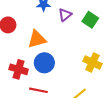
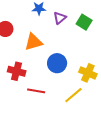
yellow cross: (92, 62) -> (88, 73), moved
blue circle: (44, 63) -> (57, 63), moved

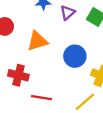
blue circle: (57, 63) -> (75, 56), moved

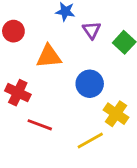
purple triangle: (67, 13) -> (92, 30), turned -35

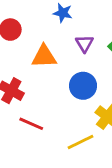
purple triangle: (92, 30) -> (84, 44), moved

